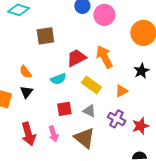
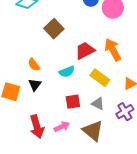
brown square: (45, 36) -> (54, 29), turned -36
purple cross: (116, 119) -> (125, 112), turned 30
pink arrow: (53, 134) -> (62, 127), turned -98

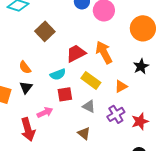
red square: (73, 102) -> (65, 94), moved
pink arrow: (62, 127) -> (45, 112), moved
brown triangle: (93, 131) -> (84, 133), size x0.6

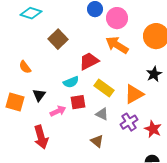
orange arrow: (104, 52) -> (117, 45), moved, turned -30
orange semicircle: (25, 67) -> (25, 67), moved
orange triangle: (121, 86) -> (134, 94), size x1.5
pink arrow: (45, 112) -> (58, 111), moved
red star: (140, 121) -> (153, 129), turned -30

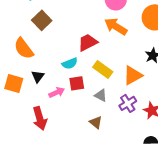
brown square: (58, 39) -> (42, 20), moved
orange semicircle: (25, 67) -> (24, 48), size x1.6

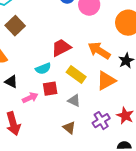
orange arrow: (116, 26) -> (99, 51), moved
black triangle: (38, 76) -> (11, 82), turned -40
purple cross: (128, 103) -> (101, 121), moved

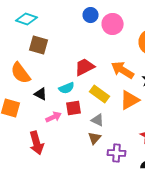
brown square: (15, 26) -> (39, 45), turned -30
black triangle: (11, 82) -> (41, 94), moved
purple cross: (101, 121) -> (117, 153), moved, turned 36
brown triangle: (69, 128) -> (95, 138), moved, turned 32

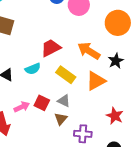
red square: (74, 108) -> (42, 103), moved, turned 35
pink arrow: (54, 117) -> (22, 107), moved

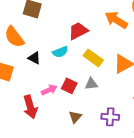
orange arrow: (89, 51) -> (116, 20), moved
gray triangle: (64, 101) -> (91, 84), turned -32
brown triangle: (61, 119) -> (75, 117), moved

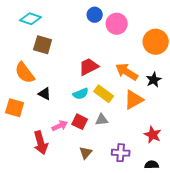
orange arrow: (116, 20) -> (127, 72), moved
cyan semicircle: (60, 52) -> (81, 94), moved

